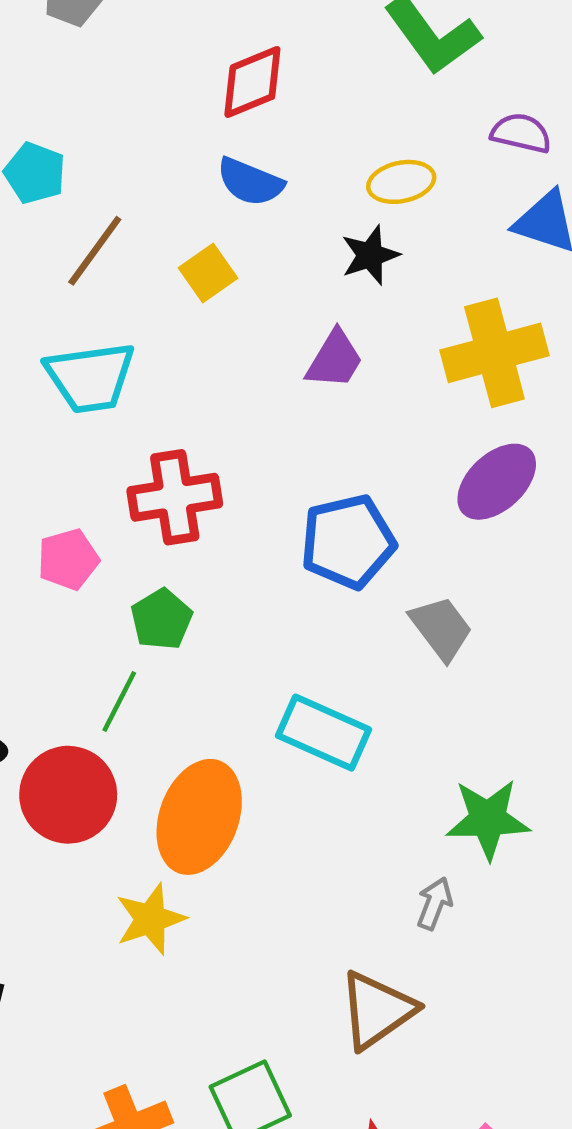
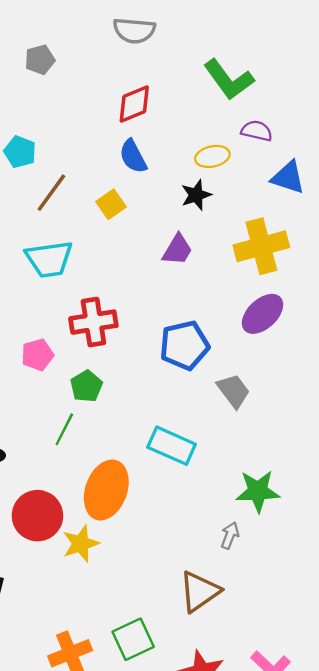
purple semicircle: (521, 133) -> (257, 131), moved
blue semicircle: (250, 182) -> (133, 156), turned 40
red circle: (68, 795) -> (37, 516), moved

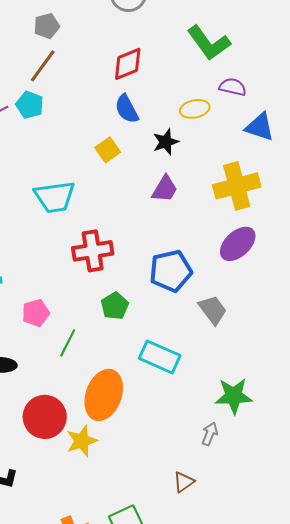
brown line: (51, 193) -> (43, 66), moved
black star: (196, 195) -> (166, 142), moved
pink pentagon: (37, 355) -> (36, 313), moved
green pentagon: (86, 386) -> (115, 306), moved
brown triangle: (200, 591) -> (184, 482), size x0.6

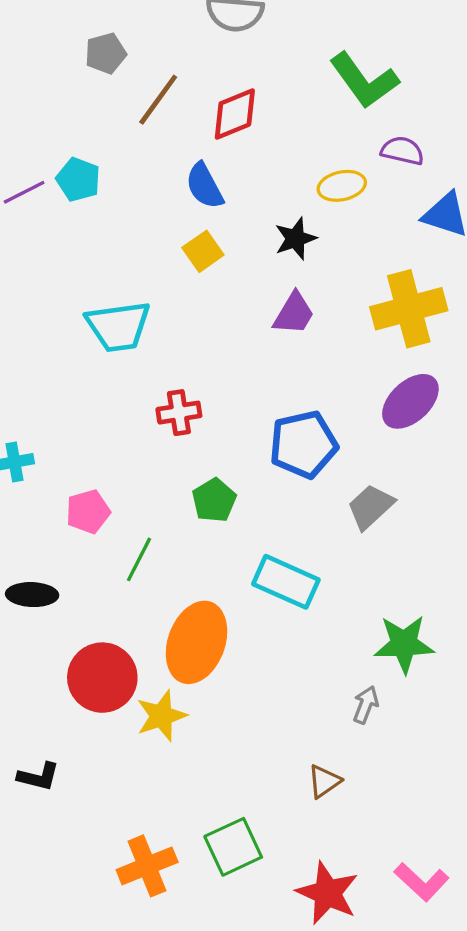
brown line: (43, 66) -> (158, 100), moved
blue semicircle: (127, 109) -> (204, 186), moved
red cross: (93, 251) -> (179, 413), size x0.7
gray trapezoid: (213, 310) -> (371, 507), turned -96

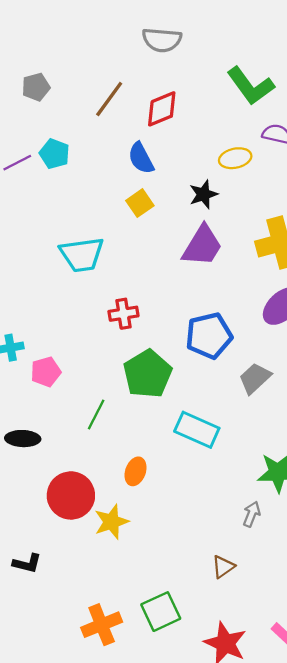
gray pentagon: (106, 53) -> (36, 87), moved
purple trapezoid: (294, 314) -> (202, 246), size x1.4
green pentagon: (214, 500) -> (148, 374), size x1.6
pink pentagon: (88, 512) -> (46, 372), moved
orange ellipse: (196, 642) -> (136, 471), size x0.5

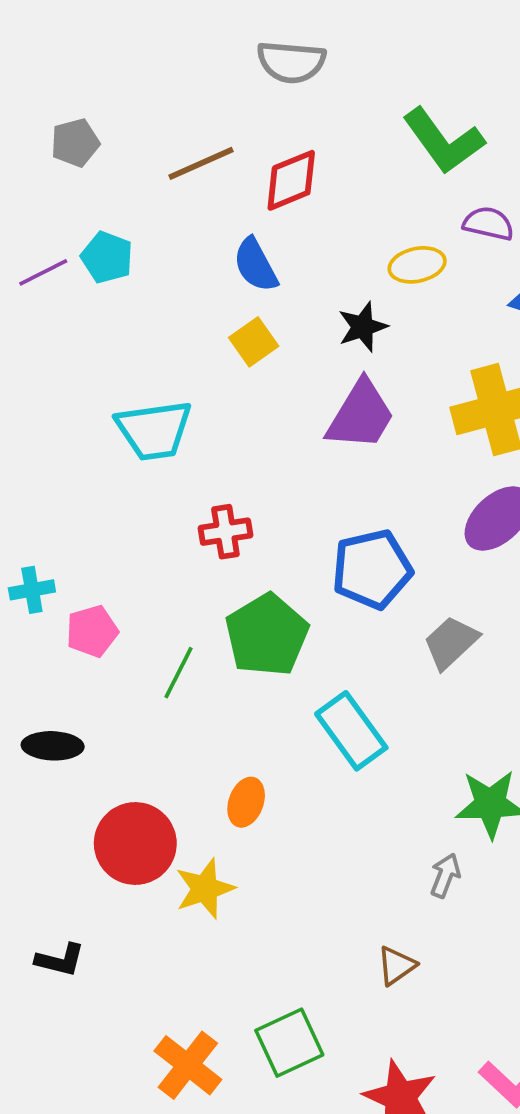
brown line: (109, 99) -> (201, 163), turned 30
green line: (96, 414) -> (178, 673), moved
cyan rectangle: (197, 430) -> (351, 731), turned 30
orange cross: (102, 625) -> (188, 1065), turned -30

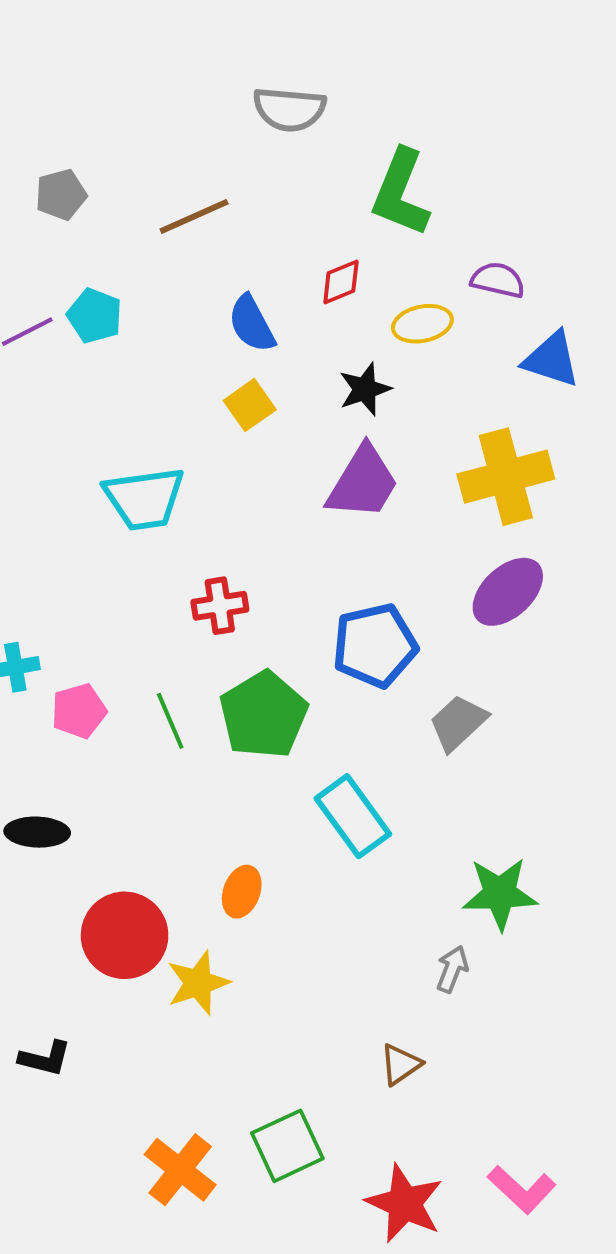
green L-shape: (443, 141) -> (401, 193), moved, turned 58
red diamond: (291, 180) -> (341, 282), moved, size x0.7
green line: (178, 673) -> (170, 721), moved, turned -50

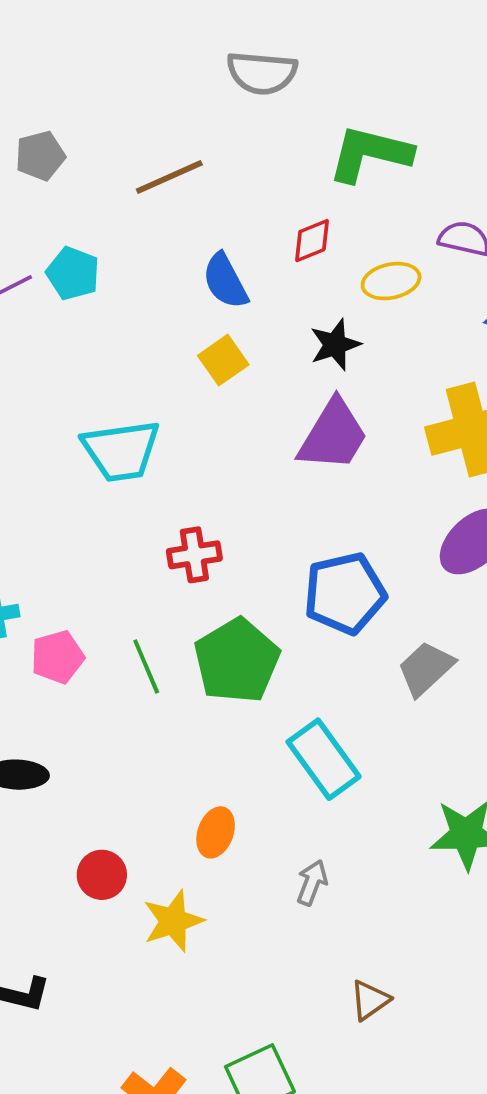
green L-shape: (401, 193) -> (370, 154), turned 82
red circle: (125, 935) -> (102, 875), size x0.6
gray arrow: (452, 969) -> (312, 883), moved

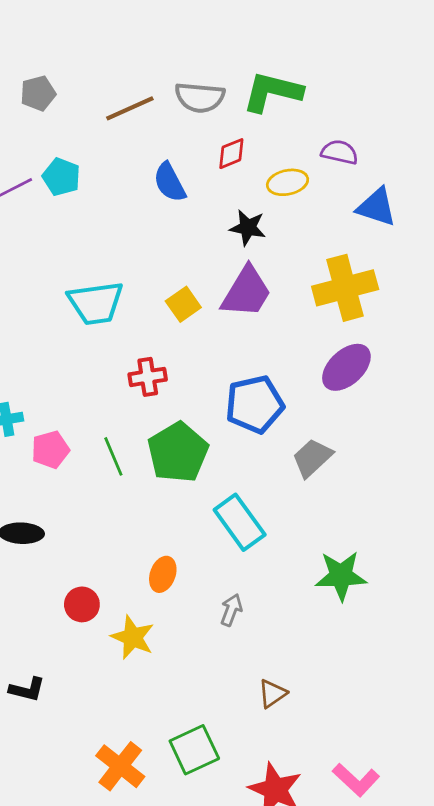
gray semicircle: (262, 73) -> (200, 97), moved
black star: (335, 345) -> (248, 228), turned 30
yellow square: (223, 360) -> (183, 304), moved
yellow star: (173, 921) -> (133, 637), turned -30

